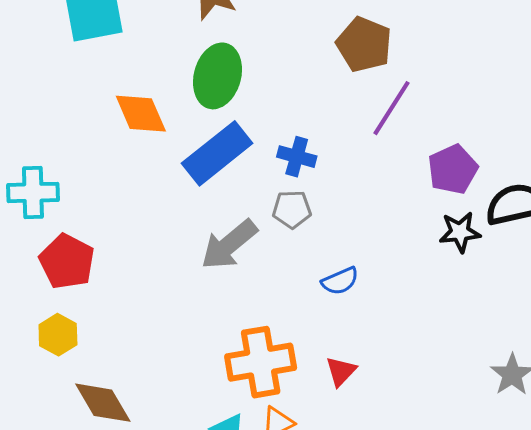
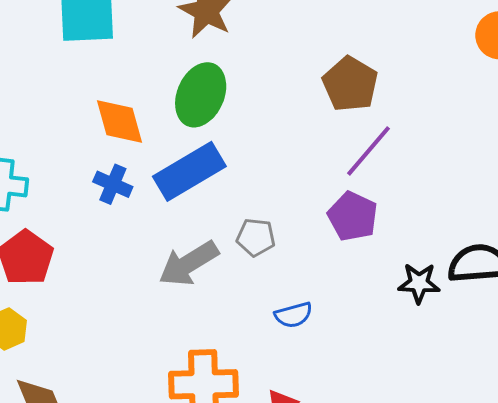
blue cross: (297, 157) -> (113, 184), moved
purple pentagon: (453, 169) -> (353, 216), moved, turned -30

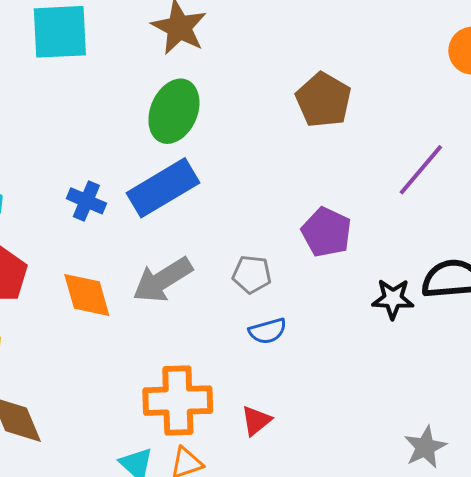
orange diamond: (119, 121) -> (87, 295), moved
purple line: (368, 151) -> (421, 170), moved
gray pentagon: (256, 237) -> (252, 274), moved

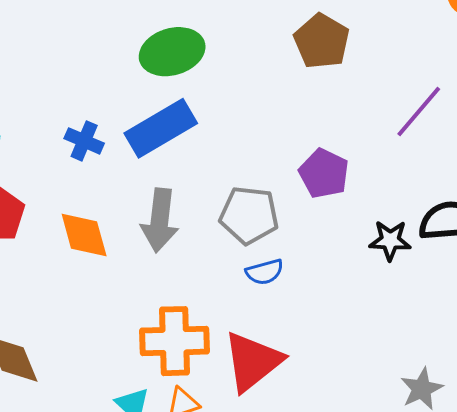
green ellipse: (174, 111) -> (172, 52), turned 50
gray pentagon: (252, 274) -> (249, 215), size x1.5
gray arrow: (162, 280) -> (160, 220), turned -52
red triangle: (256, 421) -> (253, 361), size x2.0

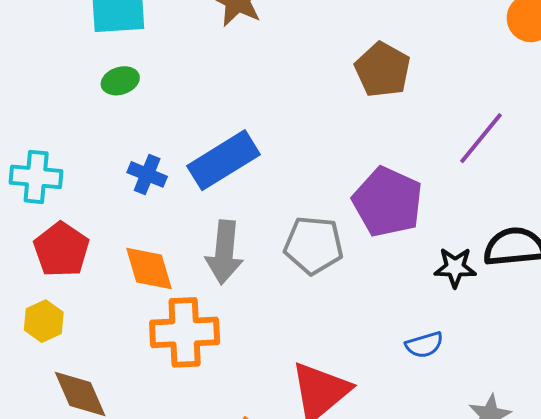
green ellipse: (172, 52) -> (120, 81), moved, size x0.6
purple pentagon: (324, 173) -> (388, 202), size x1.4
blue semicircle: (265, 272) -> (424, 345), moved
orange cross: (174, 341) -> (185, 332), moved

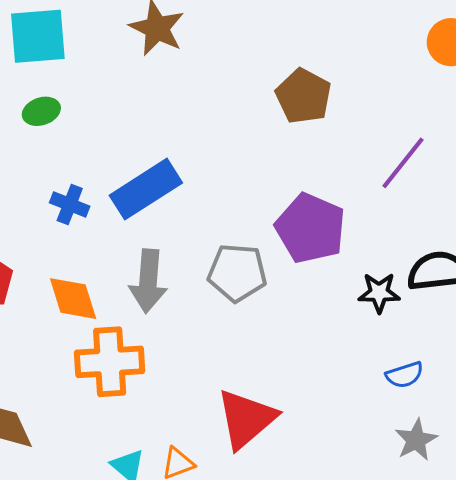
blue semicircle: (424, 345) -> (405, 375), moved

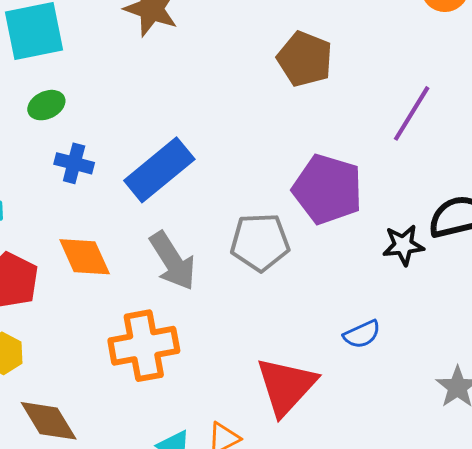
blue cross: (70, 205) -> (74, 163), moved
gray arrow: (148, 281) -> (173, 261), turned -30
orange diamond: (73, 299) -> (85, 257), moved
blue semicircle: (405, 375) -> (362, 334), moved

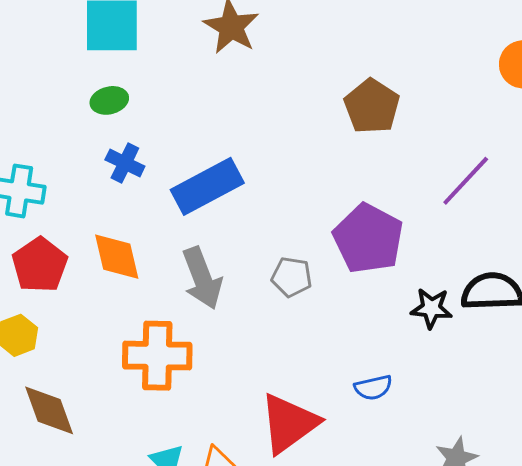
gray pentagon: (260, 242) -> (292, 277), size x0.7

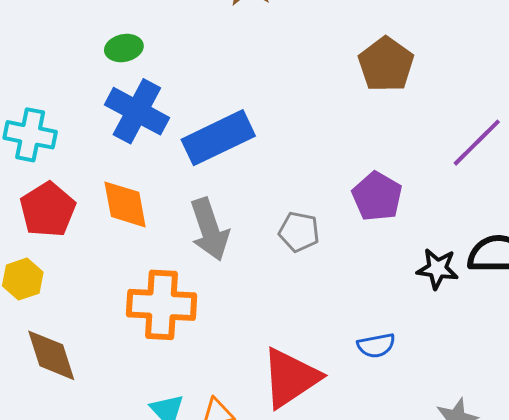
blue cross: (125, 163) -> (137, 111), size x1.6
purple pentagon: (368, 239) -> (377, 196), size x0.7

